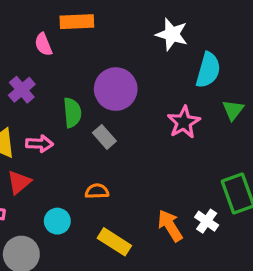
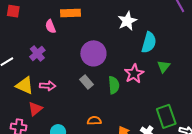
white star: (172, 34) -> (127, 21), turned 30
green semicircle: (72, 113) -> (114, 85), moved
orange semicircle: (97, 191) -> (94, 121), moved

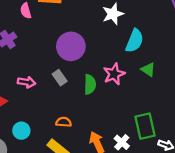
green triangle: (164, 66) -> (148, 70), turned -40
pink arrow: (48, 86) -> (27, 82), moved

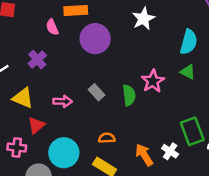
cyan semicircle: (135, 41) -> (189, 42), moved
purple circle: (71, 46) -> (95, 39), moved
cyan circle: (21, 131) -> (64, 153), size x1.6

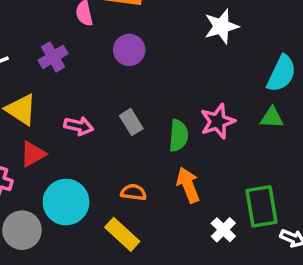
purple circle: (95, 39) -> (129, 50), moved, size x0.7
green triangle: (188, 72) -> (272, 118), turned -35
orange arrow: (144, 155) -> (188, 185), moved

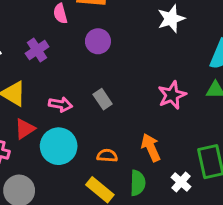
green semicircle: (178, 136) -> (138, 183), moved
cyan circle: (66, 202) -> (59, 146), moved

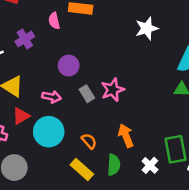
purple circle: (98, 41) -> (69, 66), moved
purple cross: (37, 50) -> (25, 39), moved
pink star: (172, 95) -> (113, 90), moved
orange semicircle: (107, 156) -> (89, 141), turned 42

